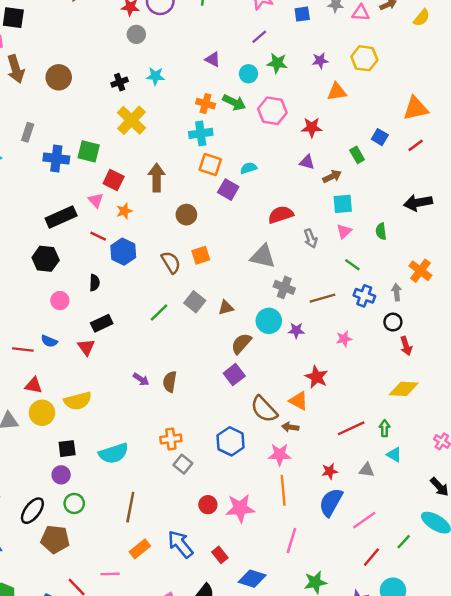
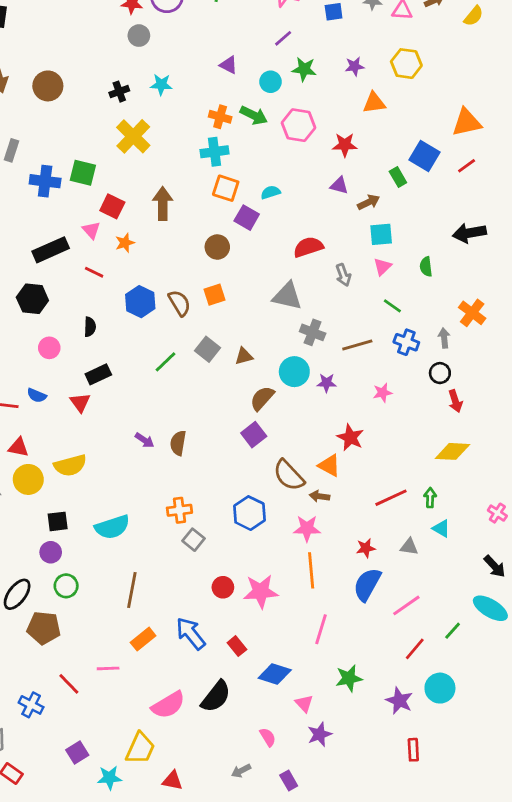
blue square: (380, 137) -> (425, 156), size x1.5
brown circle: (186, 215) -> (217, 247), moved
blue hexagon: (123, 252) -> (140, 302), moved

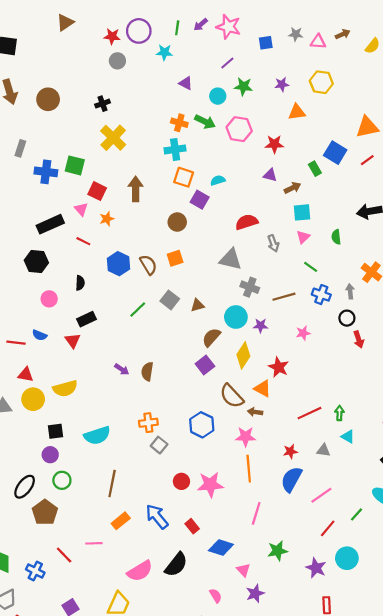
cyan star: (161, 85) -> (164, 52), moved
yellow diamond: (453, 451) -> (243, 355), moved, turned -60
brown pentagon: (44, 628) -> (45, 512), turned 30

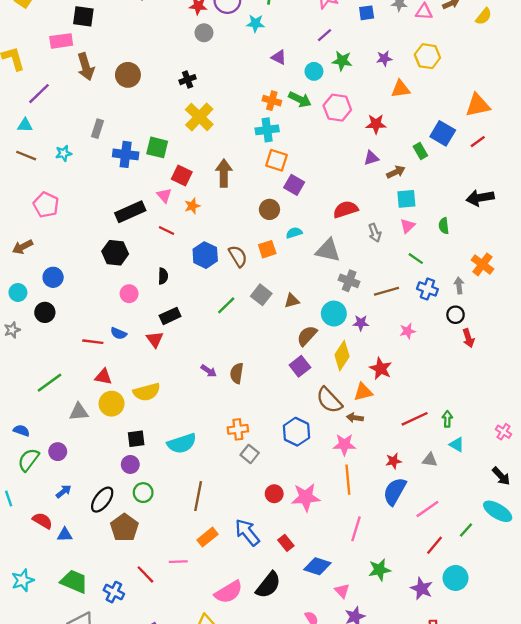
purple triangle: (270, 175) -> (371, 158), turned -32
cyan semicircle: (218, 180) -> (294, 233), moved
orange triangle: (263, 389) -> (363, 392), turned -42

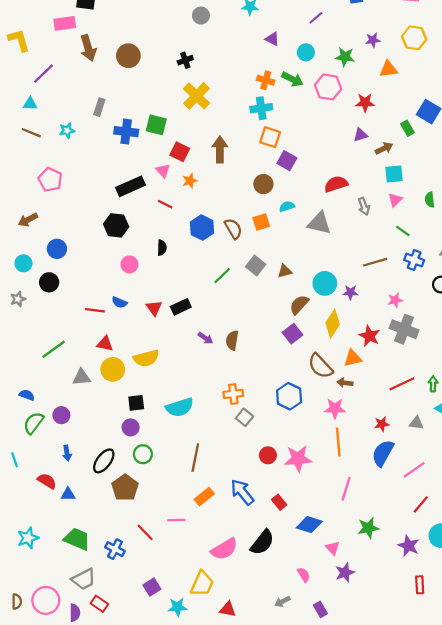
green star: (342, 61) -> (345, 57), moved
gray cross: (349, 281) -> (404, 329), moved, size x1.4
black rectangle: (170, 316) -> (181, 307), moved
blue arrow: (64, 491) -> (67, 453), turned 120

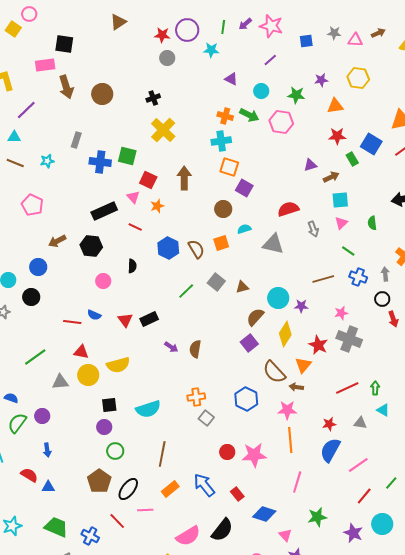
red star: (365, 103) -> (337, 136), moved
brown arrow: (28, 220) -> (57, 241), moved
orange triangle: (353, 358) -> (303, 365), turned -36
black ellipse: (104, 461) -> (128, 489), moved

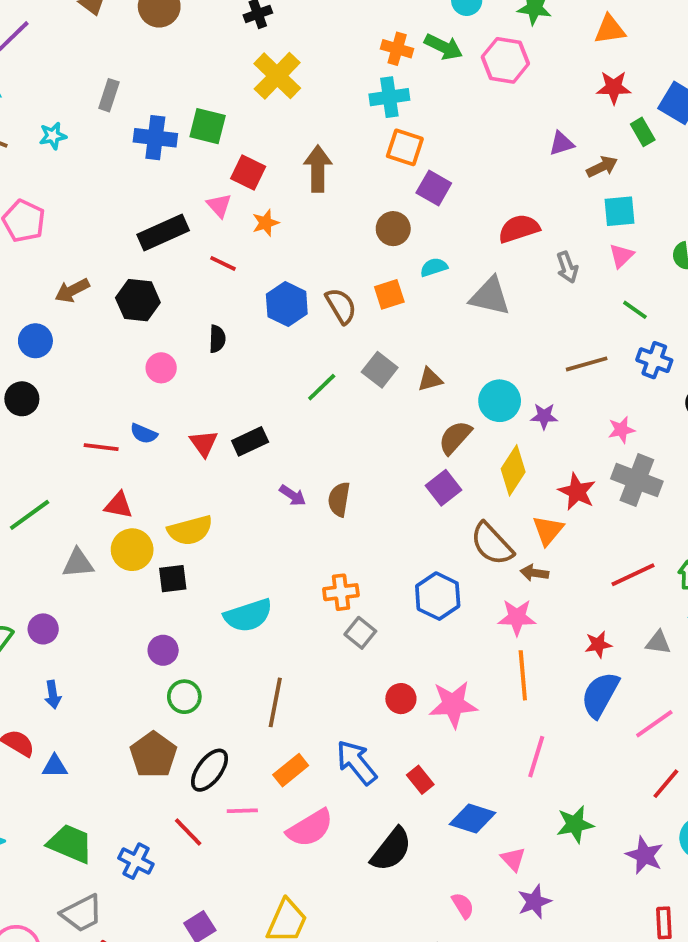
black square: (109, 405) -> (173, 579), moved
pink semicircle: (188, 536) -> (310, 828), moved

